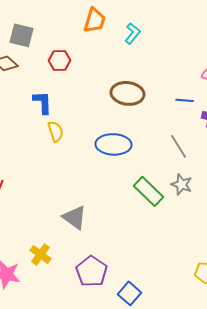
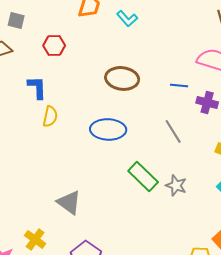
cyan L-shape: (132, 33) -> (127, 18), turned 100
gray square: (22, 35) -> (16, 20), size x0.7
yellow semicircle: (56, 131) -> (50, 116), turned 30
gray star: (182, 184) -> (176, 185), moved

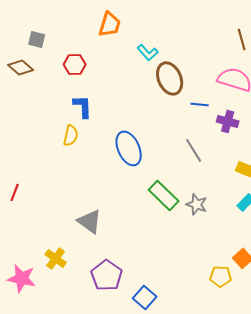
cyan L-shape: (127, 18) -> (148, 52), moved
brown ellipse: (122, 78) -> (170, 78), moved, turned 60
blue L-shape: (37, 87) -> (83, 106), moved
blue ellipse: (108, 129) -> (129, 148), turned 64

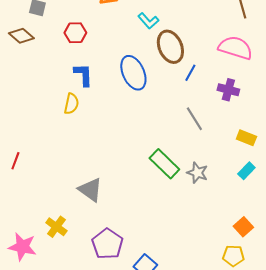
blue line: (200, 104) -> (190, 73), moved, turned -66
blue ellipse: (129, 148) -> (133, 73), moved
yellow pentagon: (221, 276) -> (233, 256), moved

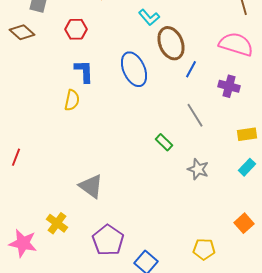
yellow rectangle: (246, 138) -> (247, 134), turned -30
green rectangle: (164, 164) -> (164, 142), moved, size x0.6
yellow pentagon: (233, 256) -> (204, 249), moved

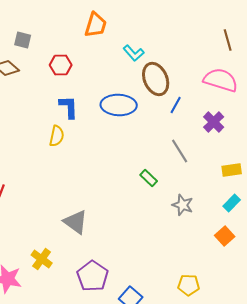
blue ellipse: (134, 69) -> (119, 105), turned -64
purple cross: (229, 86) -> (214, 122), turned 30
orange square: (244, 223) -> (225, 236), moved

